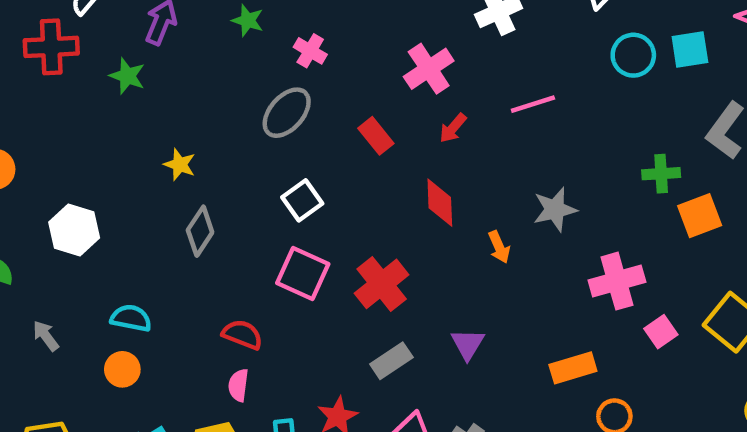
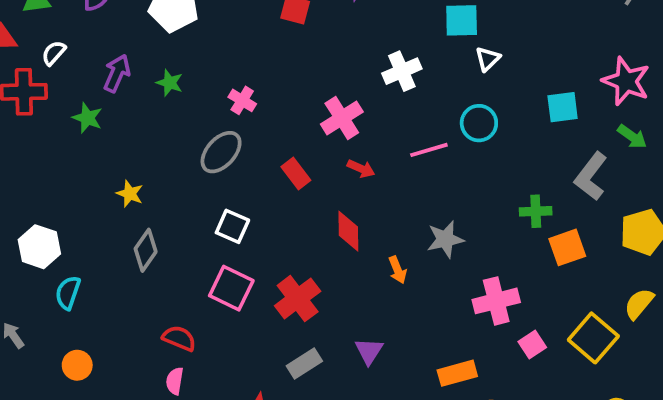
green star: (248, 20) -> (170, 83), moved
cyan circle: (633, 55) -> (479, 123), moved
red arrow: (453, 128) -> (361, 169), turned -108
white square: (302, 200) -> (232, 226), turned -32
cyan semicircle: (131, 318) -> (68, 293), moved, turned -84

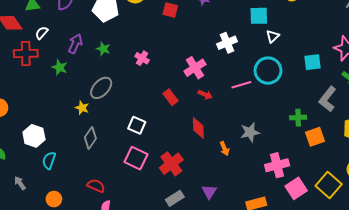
cyan circle: (479, 123) -> (268, 71), size x1.4
gray ellipse: (221, 152) -> (101, 88), moved
red semicircle: (179, 338) -> (96, 186), moved
pink square: (532, 344) -> (296, 188), size x1.5

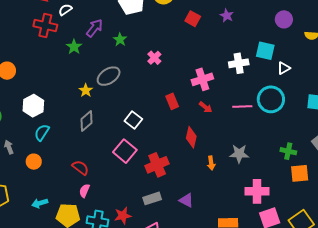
cyan square: (259, 16) -> (265, 51), moved
purple triangle: (209, 192) -> (186, 200), turned -49
orange circle: (54, 199) -> (34, 162), moved

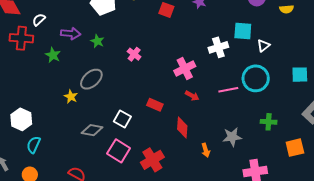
purple arrow: (95, 28) -> (71, 33), turned 66
red rectangle: (172, 101) -> (155, 105), moved, turned -35
gray diamond: (86, 121) -> (92, 130), moved, turned 60
green cross: (288, 151) -> (269, 122), moved

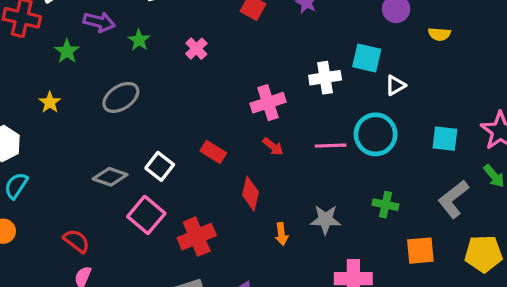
pink cross: (134, 54) -> (196, 49), moved
yellow star: (71, 97) -> (50, 102), moved

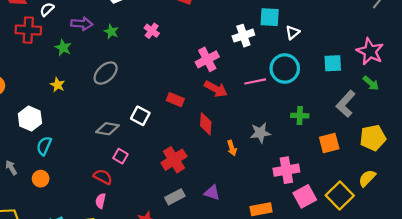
red arrow: (273, 147) -> (216, 89), size x1.5
pink square: (146, 215) -> (120, 156), moved, size x0.6
red semicircle: (76, 241) -> (103, 177), moved

